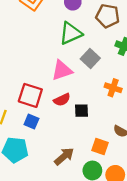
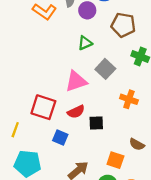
green triangle: (71, 33) -> (85, 43), size x0.6
blue square: (31, 122) -> (60, 138), moved

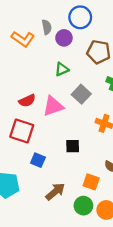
red semicircle: (76, 112) -> (27, 101), moved

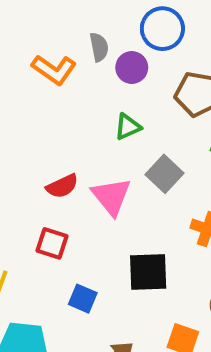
pink triangle: (53, 106) -> (111, 196), turned -50
red square: (22, 131) -> (52, 243), size x0.7
black square: (73, 146) -> (148, 272), size x1.5

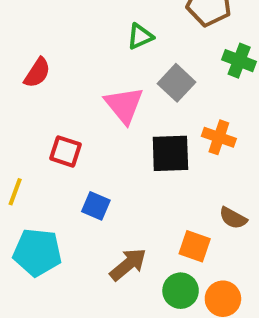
red semicircle: (62, 186) -> (37, 73), moved, turned -32
black square: (148, 272) -> (170, 153), moved

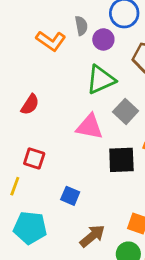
green triangle: (140, 36) -> (101, 80), size x1.6
pink triangle: (124, 105) -> (90, 127), turned -40
red square: (66, 151) -> (34, 158), moved

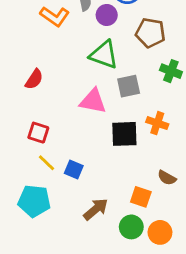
green triangle: (101, 80) -> (104, 55), turned 44
gray square: (126, 111) -> (129, 86), turned 35
yellow line: (15, 186) -> (46, 163), moved, turned -66

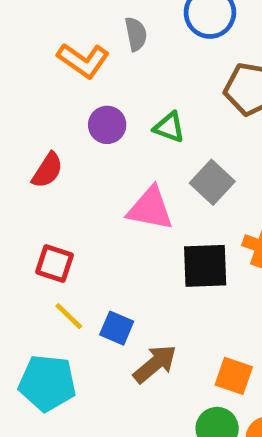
purple circle: (107, 15) -> (107, 125), moved
green triangle: (104, 55) -> (169, 127), size x0.6
gray square: (129, 86) -> (212, 182), turned -35
brown arrow: (96, 209) -> (155, 364), moved

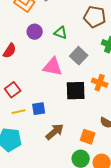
red square: (55, 264) -> (13, 90), turned 35
yellow line: (69, 316) -> (19, 112), turned -56
blue square: (117, 328) -> (39, 109), moved, turned -32

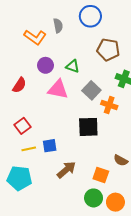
pink triangle: (53, 67) -> (58, 89), moved
orange cross: (100, 83) -> (109, 105), moved

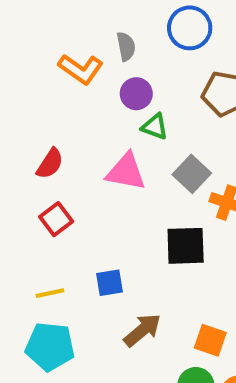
purple circle: (45, 65) -> (136, 94), moved
red square: (23, 126) -> (56, 219), moved
yellow line: (29, 149) -> (50, 293), moved

